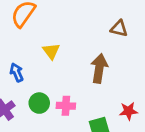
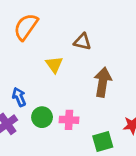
brown triangle: (119, 28) -> (82, 42), moved
blue arrow: (17, 72) -> (19, 97), moved

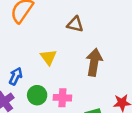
yellow triangle: (54, 65) -> (49, 57), moved
blue arrow: (19, 97) -> (16, 76), turned 48

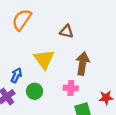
yellow triangle: (49, 57) -> (44, 59), size x1.5
pink cross: (62, 98) -> (71, 88), moved

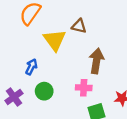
yellow triangle: (44, 59) -> (55, 40), moved
blue arrow: (16, 75) -> (31, 67), moved

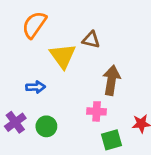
blue arrow: (31, 67) -> (36, 87), turned 63
green circle: (44, 91) -> (46, 126), moved

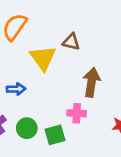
green square: (111, 140) -> (55, 135), moved

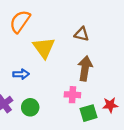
brown triangle: (71, 42) -> (82, 34), moved
green square: (55, 135) -> (89, 113), moved

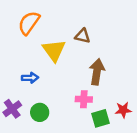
brown triangle: (82, 34) -> (83, 36), moved

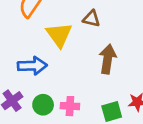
blue arrow: (30, 78) -> (32, 66), size x1.5
pink cross: (84, 99) -> (70, 106), moved

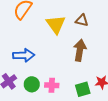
brown triangle: (91, 19) -> (82, 20), moved
yellow triangle: (59, 35) -> (56, 24), moved

